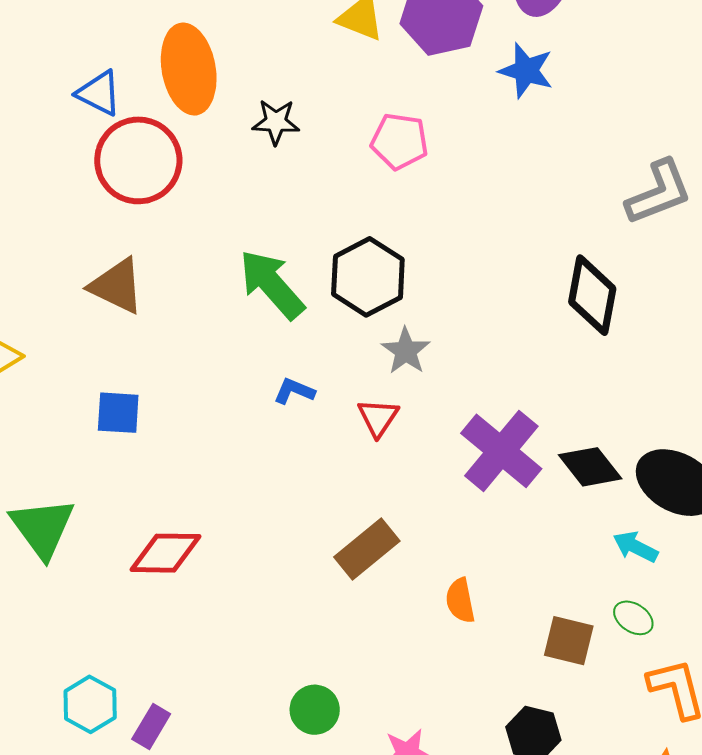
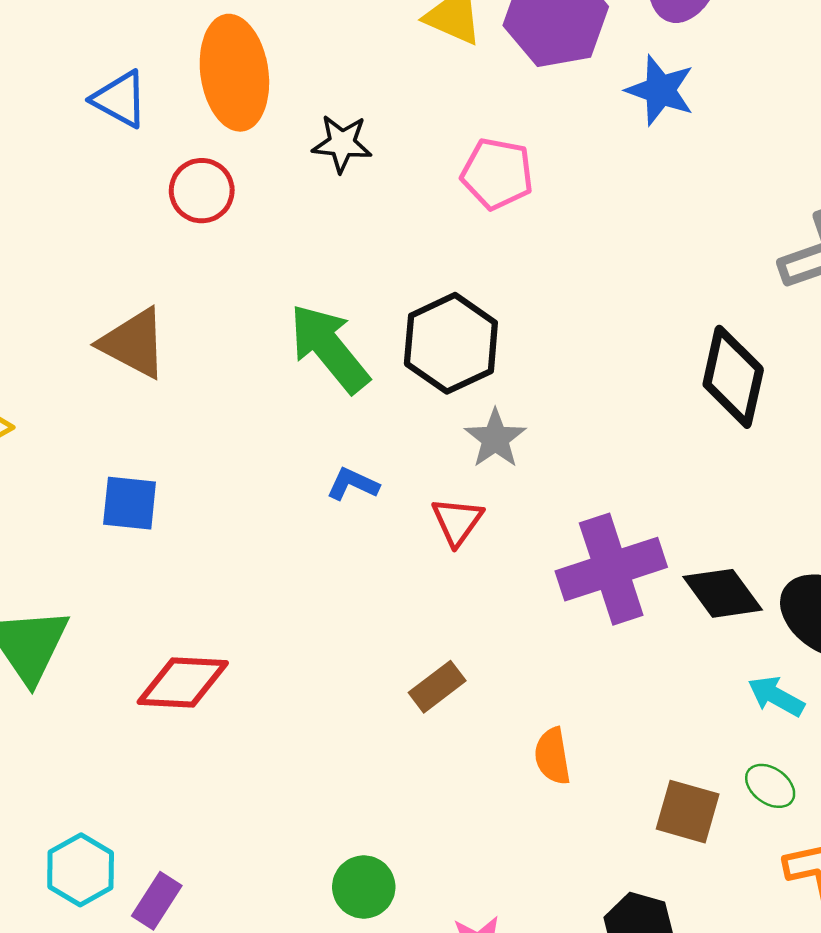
red circle: (138, 160) -> (202, 191), moved, size x0.6
purple cross: (501, 451) -> (611, 569), turned 30
brown rectangle: (367, 549) -> (437, 687), size x0.7

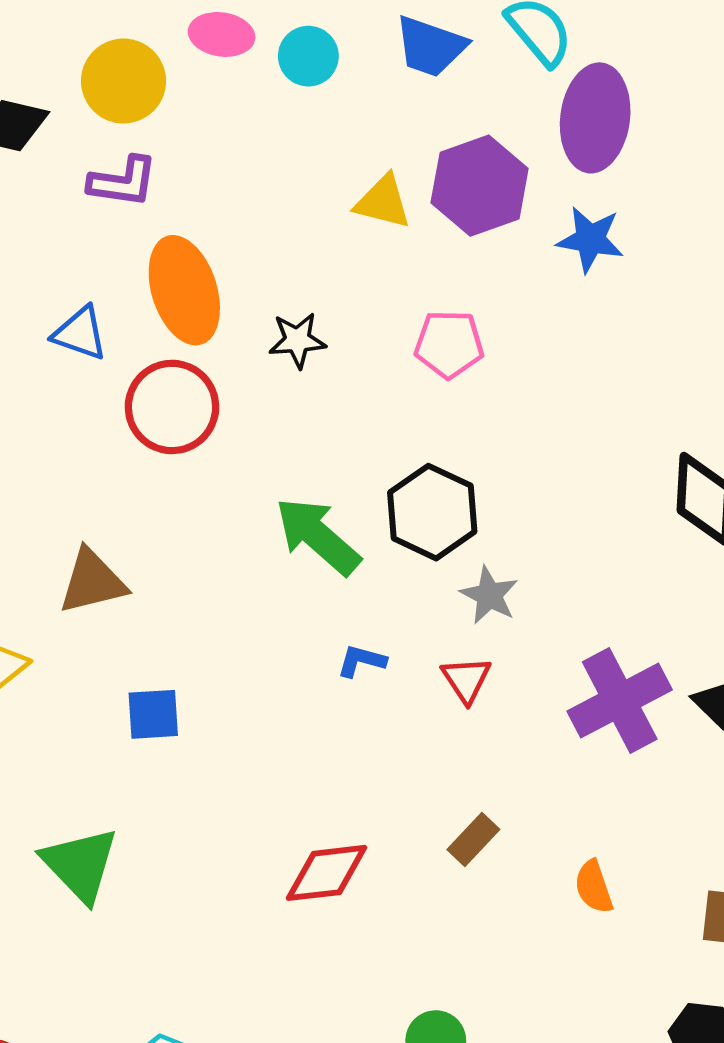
red circle: (202, 191) -> (172, 407), size x1.5
brown triangle: (134, 343) -> (92, 582), moved, turned -32
red diamond: (183, 682) -> (326, 873), moved

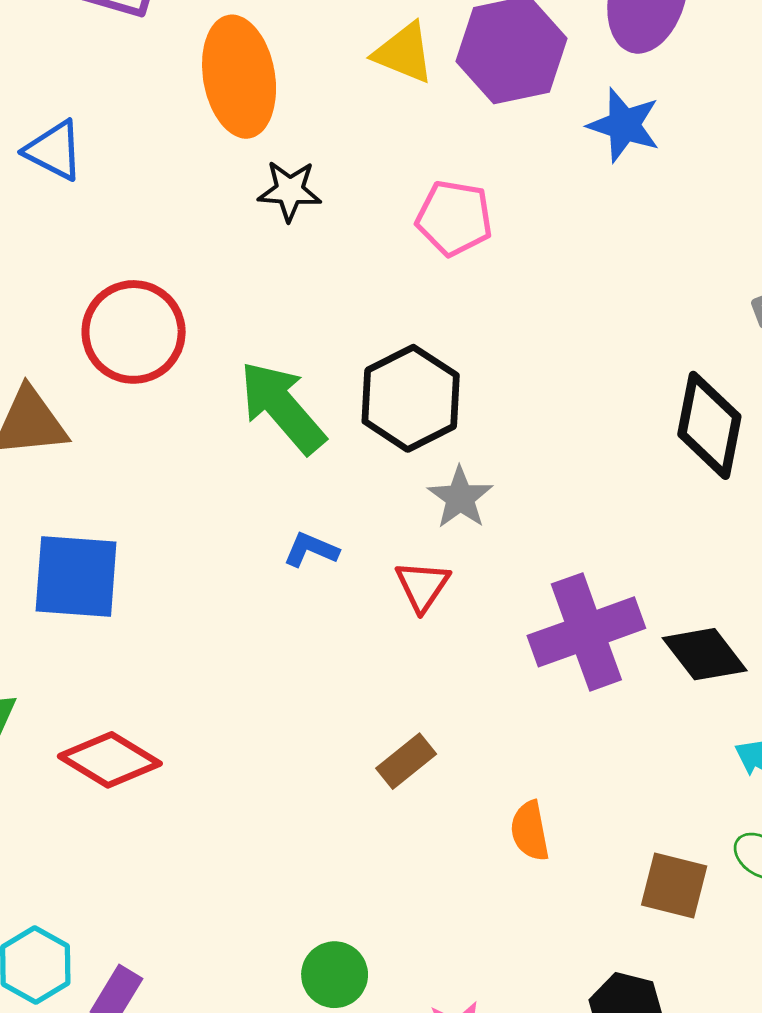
orange ellipse: (184, 290) -> (239, 77), moved
red circle: (172, 407) -> (134, 332), moved
blue square: (153, 714) -> (76, 577), size x1.5
red diamond: (326, 873) -> (110, 760), moved, turned 30

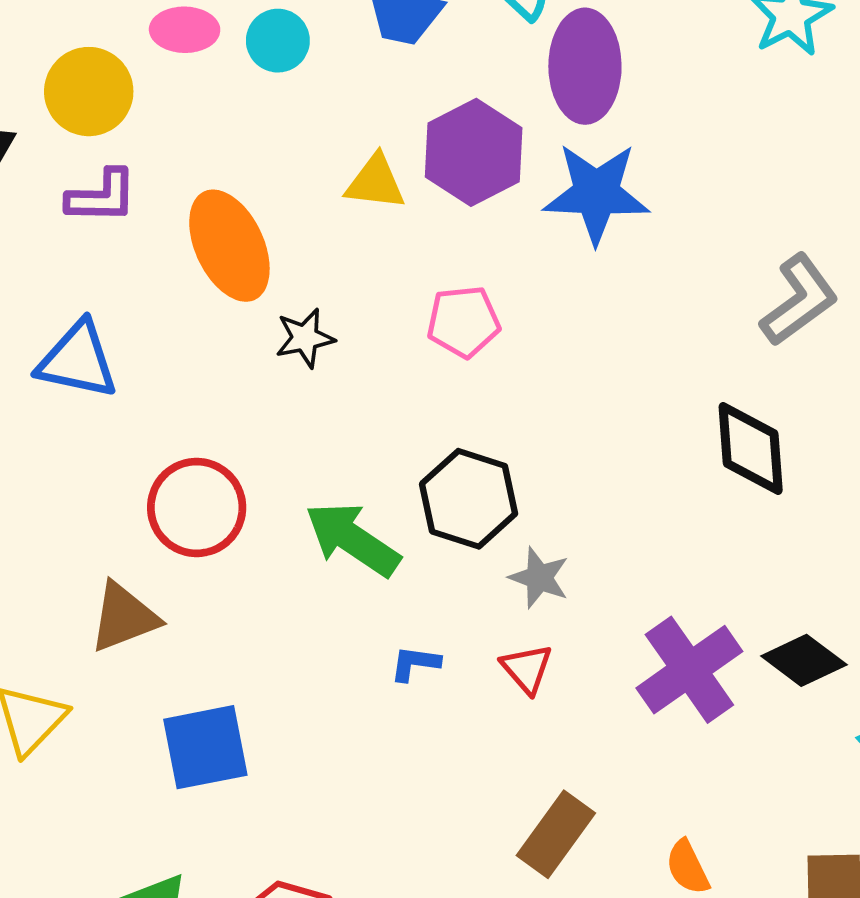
blue star: (624, 125) -> (596, 193), size x1.5
blue triangle: (54, 150) -> (78, 360), size x1.4
brown rectangle: (406, 761) -> (556, 834), size x1.5

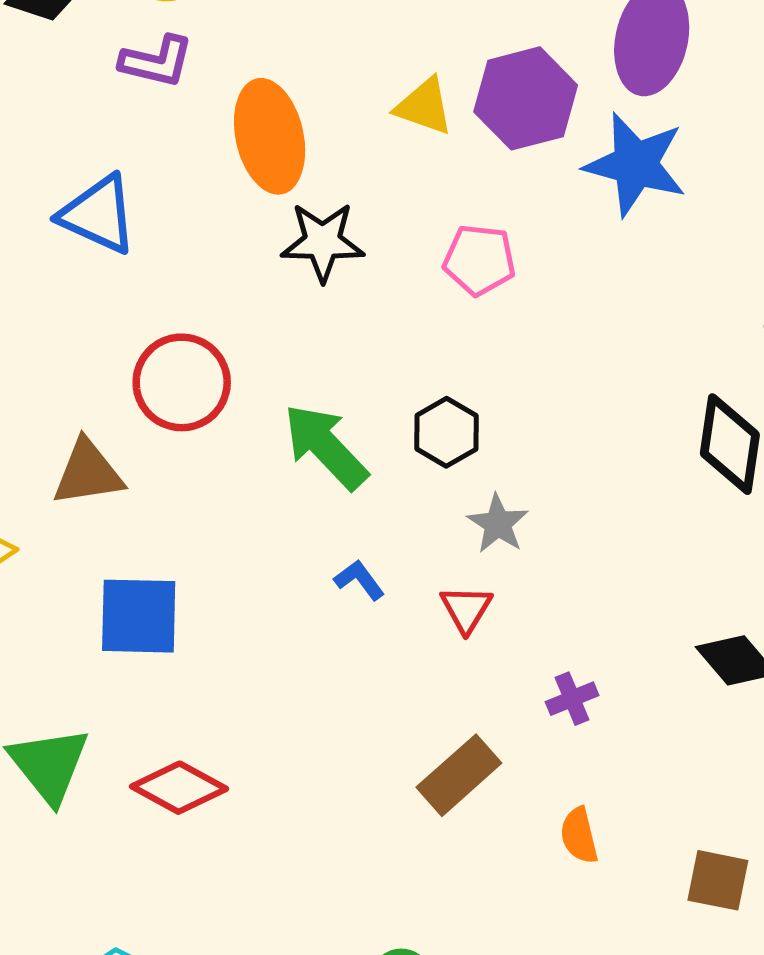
black star: (305, 338) -> (323, 242), size x1.4
black hexagon: (469, 499) -> (446, 432), size x0.7
blue L-shape: (415, 663) -> (359, 580), turned 33
purple cross: (689, 670) -> (572, 699), moved, size x0.5

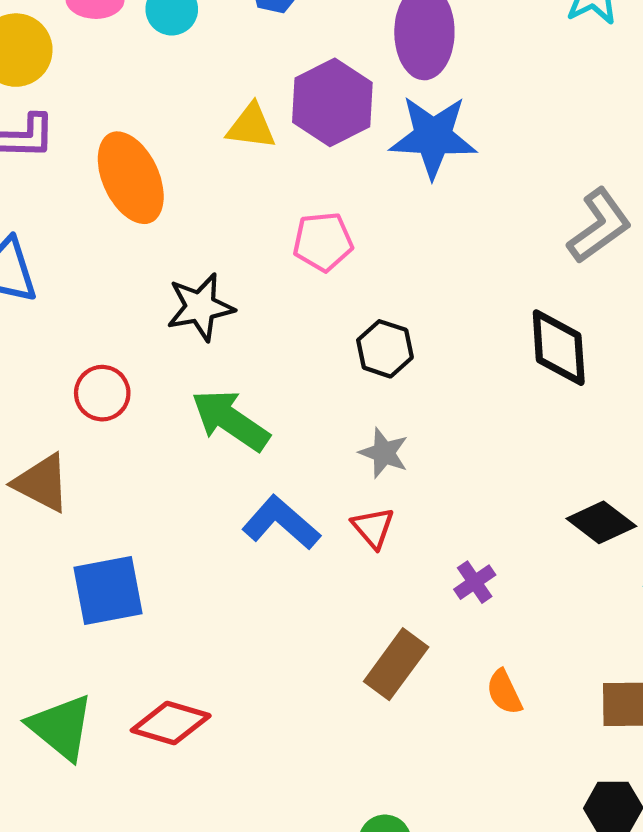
black star: (323, 242) -> (200, 307), moved
red circle: (182, 382) -> (102, 393), size x0.7
black hexagon: (446, 432) -> (385, 349), moved
brown triangle: (88, 473) -> (42, 483), turned 48
blue L-shape: (359, 580) -> (281, 523), size x1.8

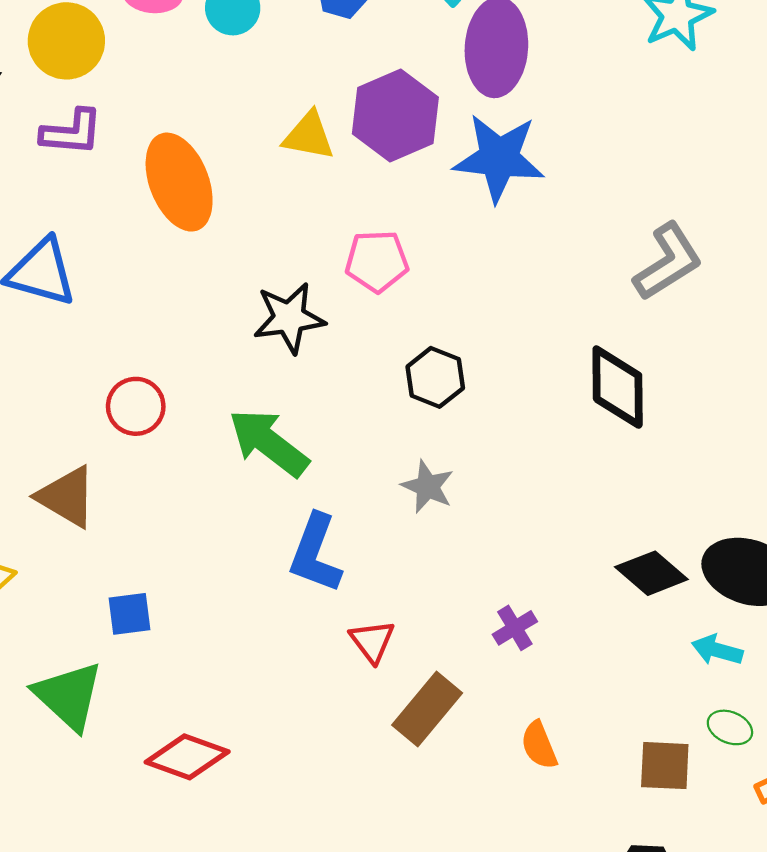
black star: (200, 307) -> (289, 318), moved
blue L-shape: (281, 523) -> (315, 553), turned -114
red triangle: (373, 528) -> (372, 641), moved
blue square: (108, 591) -> (130, 614), size x0.6
green triangle: (61, 727) -> (69, 696), moved

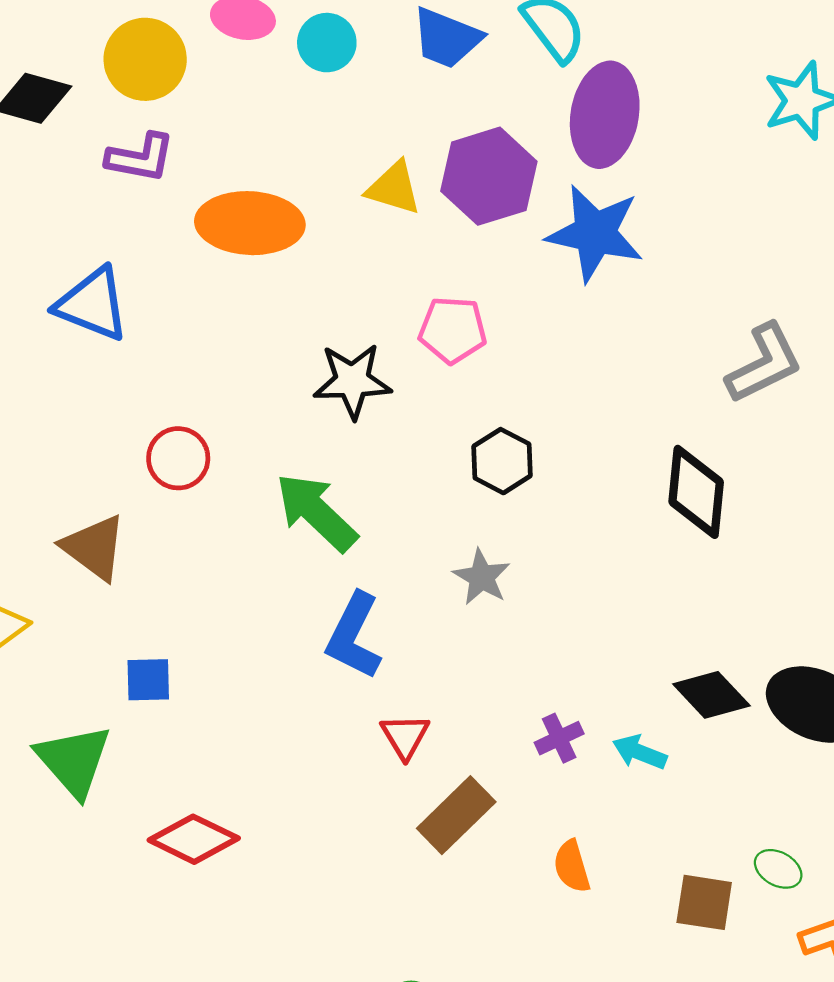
orange ellipse: (179, 182) -> (250, 223), turned -72
cyan arrow: (717, 650) -> (640, 752), moved

